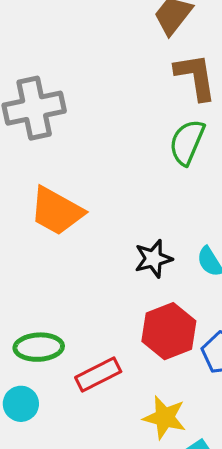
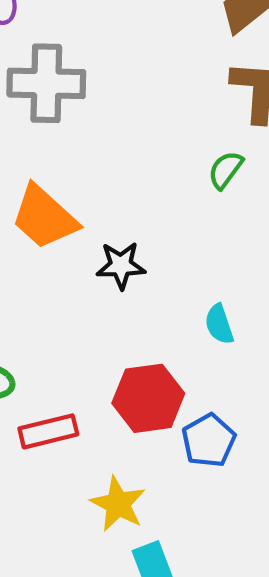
green semicircle: (187, 142) -> (225, 170), size x0.7
black star: (153, 259) -> (121, 265), moved

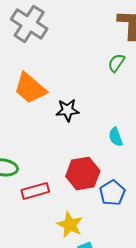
gray cross: (46, 83) -> (29, 24), turned 33

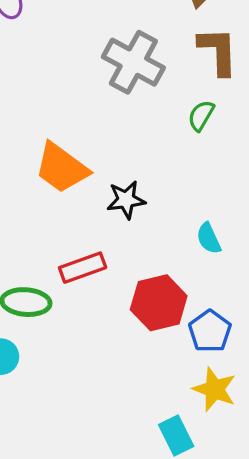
gray cross: (29, 24) -> (133, 62), moved
red rectangle: (35, 191) -> (83, 268), moved
yellow star: (70, 225) -> (215, 389), moved

